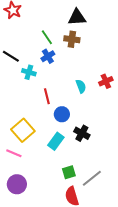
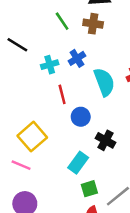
blue cross: (48, 56) -> (77, 58), moved
cyan cross: (29, 72) -> (50, 65), moved, turned -32
cyan semicircle: (81, 86) -> (104, 82), size x1.6
cyan rectangle: (56, 141) -> (78, 163), moved

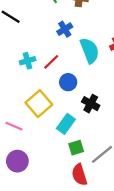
cyan cross: (50, 65) -> (28, 61), moved
red line: (62, 94) -> (51, 62), turned 60
yellow square: (32, 137) -> (39, 104), moved

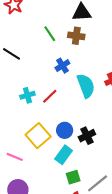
blue circle: (68, 82) -> (65, 130), moved
black cross: (91, 104) -> (87, 136), turned 35

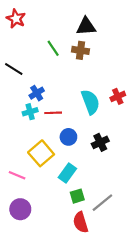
blue cross: (62, 66) -> (37, 93), moved
red line: (50, 96) -> (53, 113), turned 42
blue circle: (65, 130) -> (68, 137), moved
black cross: (87, 136) -> (100, 142), moved

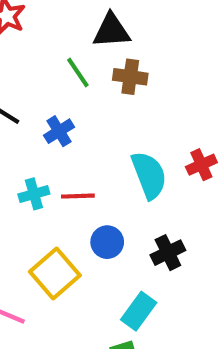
black triangle: (86, 26) -> (111, 31), moved
blue cross: (37, 93) -> (59, 131), moved
cyan rectangle: (67, 173) -> (139, 311), moved

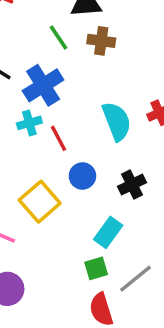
blue cross: (59, 131) -> (43, 85), size x1.6
cyan cross: (34, 194) -> (29, 123), moved
red line: (78, 196) -> (59, 138), turned 64

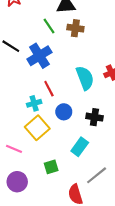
cyan cross: (29, 123) -> (34, 103), moved
black cross: (132, 185) -> (94, 117), turned 35
green square: (96, 268) -> (51, 167), moved

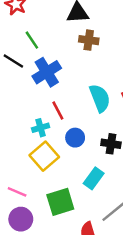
green line: (49, 26) -> (32, 40), moved
pink line: (14, 149) -> (17, 192), moved
green square: (51, 167) -> (60, 202), size x1.6

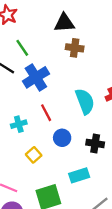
cyan cross: (41, 128) -> (19, 124), moved
yellow square: (44, 156) -> (34, 155), size x0.6
cyan rectangle: (94, 178) -> (79, 175), turned 36

